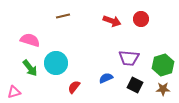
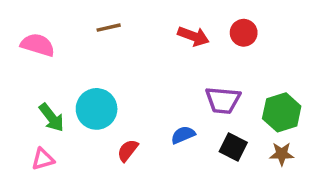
pink semicircle: (30, 40) -> (38, 45), moved
pink triangle: (14, 92) -> (43, 159), moved

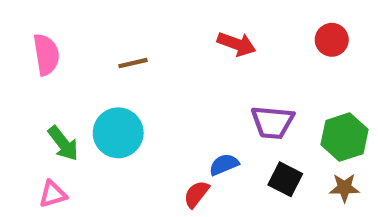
brown line: (109, 28) -> (133, 63), moved
red circle: (244, 33) -> (332, 40), moved
pink semicircle: (38, 45) -> (46, 55), turned 64
red semicircle: (128, 150) -> (196, 194), moved

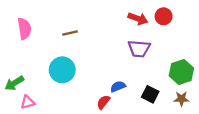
red circle: (332, 40) -> (164, 16), moved
red arrow: (237, 44) -> (138, 19), moved
purple trapezoid: (273, 122) -> (139, 49), moved
green arrow: (63, 143) -> (14, 83), moved, turned 96

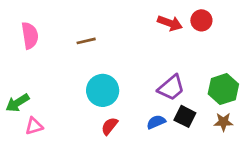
purple trapezoid: (139, 49) -> (171, 88), moved, turned -45
cyan circle: (62, 70) -> (103, 90), moved
blue semicircle: (118, 87) -> (156, 122), moved
red semicircle: (103, 102) -> (109, 126), moved

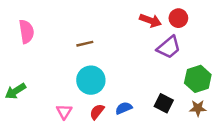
brown line: (86, 41) -> (85, 44), moved
purple trapezoid: (171, 88) -> (169, 47), moved
blue semicircle: (156, 122) -> (124, 108), moved
pink triangle: (34, 126) -> (64, 112), moved, turned -42

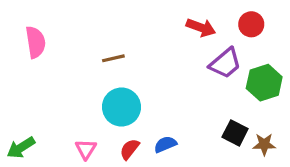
red circle: (178, 18) -> (251, 24), moved
green hexagon: (198, 79) -> (264, 83), moved
green arrow: (15, 91) -> (21, 148), moved
black square: (164, 103) -> (235, 133), moved

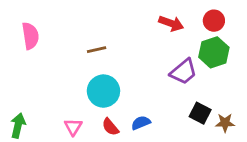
purple trapezoid: (225, 63) -> (184, 72), moved
green hexagon: (264, 83) -> (214, 52), moved
green arrow: (21, 148) -> (18, 126), turned 135
red semicircle: (130, 149) -> (110, 127), turned -78

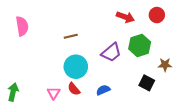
green hexagon: (214, 52) -> (140, 45), moved
purple trapezoid: (184, 72) -> (111, 53), moved
brown star: (225, 123) -> (165, 65), moved
red semicircle: (110, 127) -> (74, 89), moved

